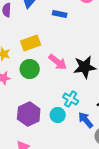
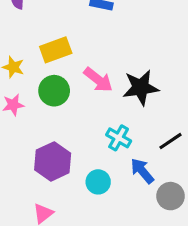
cyan circle: (58, 115) -> (98, 182), moved

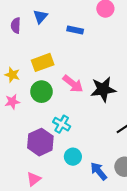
cyan cross: (119, 138) -> (62, 124), moved
blue arrow: (142, 171) -> (99, 171), moved

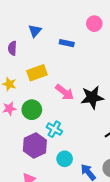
purple semicircle: (16, 25) -> (12, 48), moved
green circle: (41, 92) -> (32, 110), moved

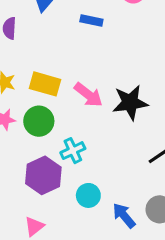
yellow rectangle: (37, 73) -> (45, 84), moved, turned 36
cyan cross: (54, 129) -> (73, 151), turned 35

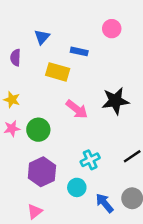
yellow rectangle: (45, 84) -> (58, 72), moved
black star: (130, 103) -> (115, 101), moved
cyan cross: (73, 151) -> (90, 160), moved

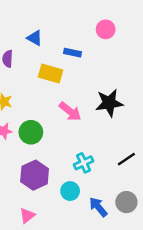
blue triangle: (42, 37) -> (35, 38), turned -42

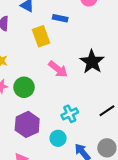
yellow rectangle: (50, 73) -> (41, 36), turned 54
black star: (109, 103) -> (92, 62), turned -30

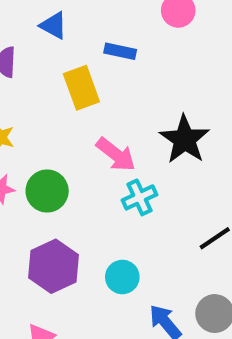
cyan cross: (70, 114) -> (139, 197), moved
cyan circle: (58, 138) -> (122, 277), moved

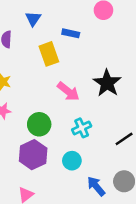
blue triangle: (54, 25) -> (33, 19), turned 35
green circle: (47, 191) -> (39, 124), moved
cyan cross: (139, 197) -> (82, 128), moved

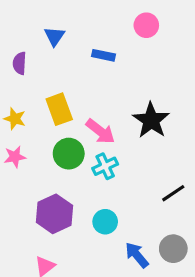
yellow rectangle: (49, 54) -> (59, 109), moved
green circle: (39, 124) -> (69, 154), moved
cyan cross: (82, 128) -> (105, 166), moved

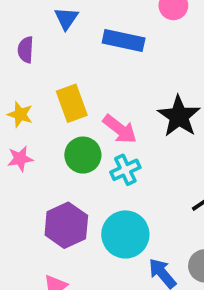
blue rectangle: (104, 55) -> (124, 40), size x1.5
cyan circle: (105, 222) -> (125, 234), size x1.6

